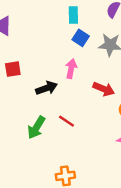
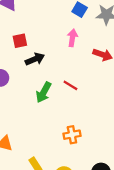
black arrow: (47, 88) -> (35, 59), moved

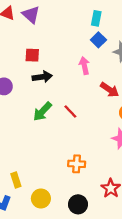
pink arrow: (72, 38) -> (84, 66), turned -35
orange cross: (72, 135) -> (77, 164), moved

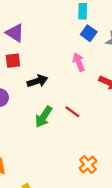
purple triangle: (31, 15) -> (15, 33), moved
red square: (32, 55) -> (13, 61), moved
orange cross: (77, 164) -> (88, 165), turned -35

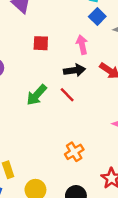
red square: (13, 61) -> (41, 43), moved
black arrow: (37, 81) -> (74, 70), moved

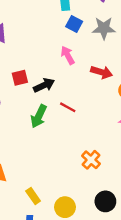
red square: (41, 43) -> (20, 78), moved
black arrow: (74, 70) -> (44, 85), moved

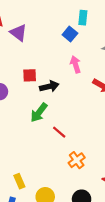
blue square: (74, 24) -> (70, 34), moved
red line: (68, 107) -> (59, 132), moved

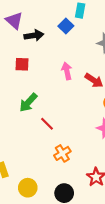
pink arrow: (75, 64) -> (67, 71), moved
black arrow: (49, 86) -> (34, 35), moved

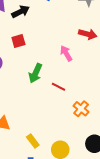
pink arrow: (67, 71) -> (66, 53), moved

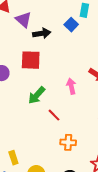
red square: (18, 41) -> (31, 60), size x1.5
orange cross: (81, 109) -> (68, 142), turned 35

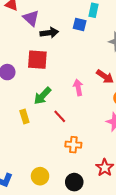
blue square: (71, 25) -> (80, 25), turned -32
yellow rectangle: (13, 158) -> (24, 116), moved

